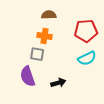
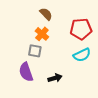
brown semicircle: (49, 15) -> (46, 14), turned 48
orange cross: (45, 36) -> (42, 34), turned 32

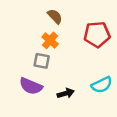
cyan semicircle: (82, 55) -> (102, 85), moved
purple semicircle: (26, 72) -> (31, 86), turned -48

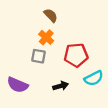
red pentagon: (97, 34) -> (76, 55), moved
purple semicircle: (31, 86) -> (18, 85), moved

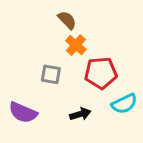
orange cross: (46, 37) -> (76, 45), moved

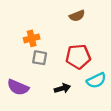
brown semicircle: (67, 20) -> (77, 16), moved, turned 112
orange cross: (76, 45) -> (32, 38), moved, turned 35

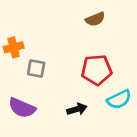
orange cross: (32, 38) -> (14, 47), moved
gray square: (40, 58) -> (36, 68), moved

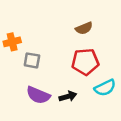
brown semicircle: (95, 19) -> (84, 28), moved
purple semicircle: (22, 108) -> (38, 95), moved

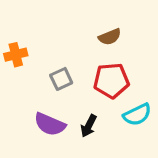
gray square: (32, 60) -> (61, 79), moved, turned -35
black arrow: (68, 96) -> (89, 126), turned 133

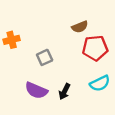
red pentagon: (111, 81) -> (95, 48), moved

